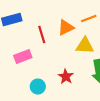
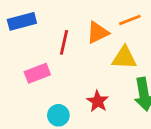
red line: (42, 35) -> (64, 42), turned 30

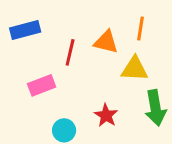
orange line: (130, 20) -> (140, 28), turned -60
orange triangle: (98, 33) -> (106, 42), turned 40

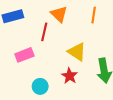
orange triangle: (106, 42) -> (59, 14), moved, turned 30
yellow triangle: (134, 69) -> (77, 52), moved, turned 30

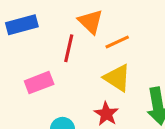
orange line: (94, 15) -> (117, 42), moved, turned 56

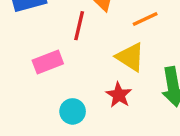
orange line: (117, 42) -> (145, 19), moved

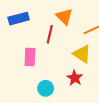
pink rectangle: (48, 62) -> (30, 57), turned -66

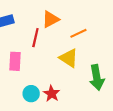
orange triangle: (64, 17) -> (51, 19), turned 48
red star: (75, 78) -> (52, 94), moved

